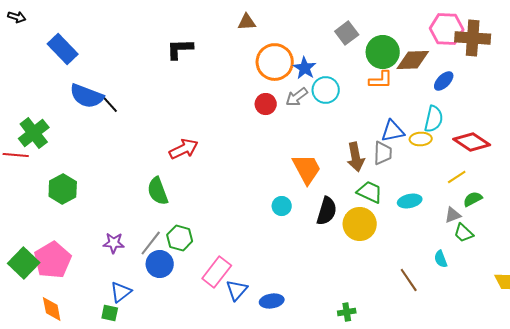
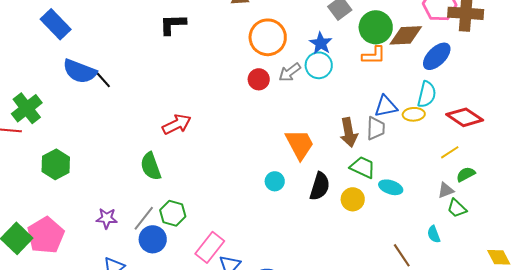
blue star: (305, 68) -> (321, 43), moved
blue ellipse: (444, 81) -> (437, 56), size x1.4
cyan ellipse: (410, 201) -> (391, 187), moved, turned 30
yellow circle: (360, 224) -> (353, 199), size x0.7

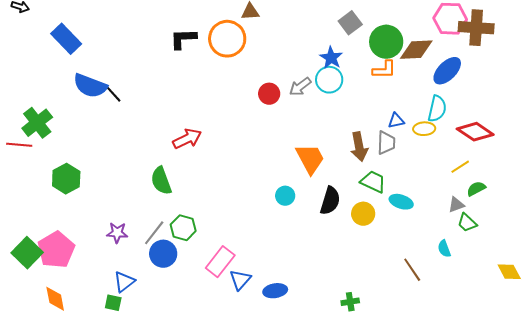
orange circle: (268, 37) -> (227, 39), moved
blue triangle: (386, 106) -> (396, 121), size x0.7

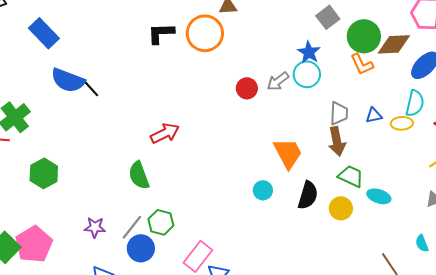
orange L-shape: (384, 70) -> (362, 64), turned 65
gray trapezoid: (386, 143) -> (339, 113), moved

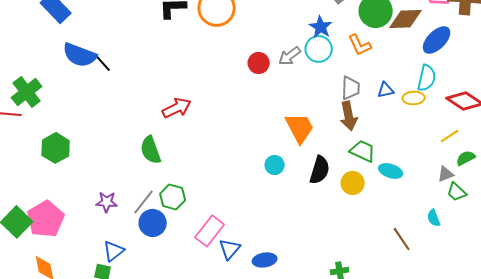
orange L-shape: (362, 64) -> (360, 45), moved

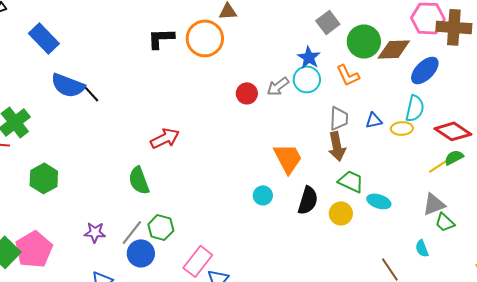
green semicircle: (466, 158) -> (454, 157), moved
gray triangle: (446, 174) -> (434, 204), size x1.4

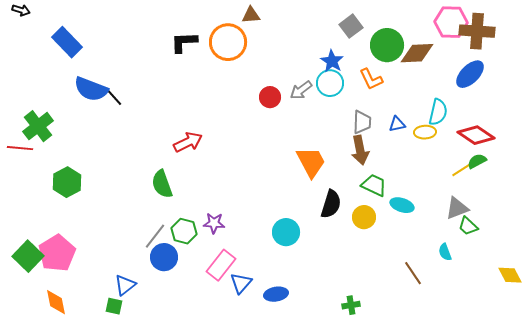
blue ellipse: (425, 70) -> (470, 74), moved
cyan circle: (263, 195) -> (286, 232), moved, size x1.4
purple star: (95, 232) -> (214, 223), moved

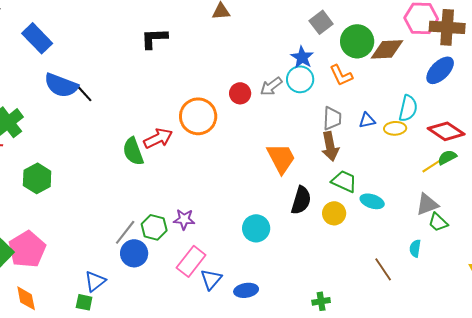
orange circle: (228, 42) -> (198, 116), moved
green semicircle: (162, 184) -> (133, 151), moved
cyan semicircle: (445, 252) -> (415, 248), turned 30

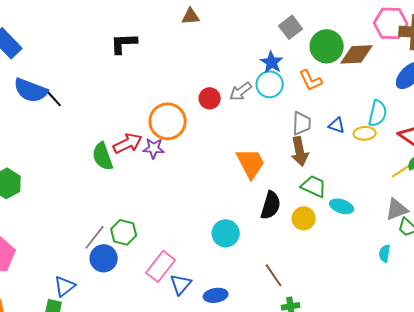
blue triangle: (367, 120) -> (337, 125), turned 30
purple star: (184, 219) -> (154, 148), moved
brown line: (383, 269) -> (274, 275), moved

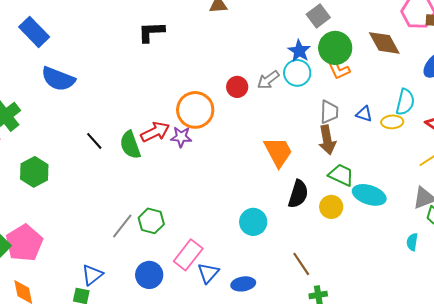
green circle: (327, 46) -> (335, 48), moved
brown diamond: (357, 54) -> (384, 43), turned 64
black line: (54, 98) -> (94, 141), moved
cyan ellipse: (342, 206) -> (369, 195), size x1.4
blue circle: (104, 258) -> (149, 275), moved

